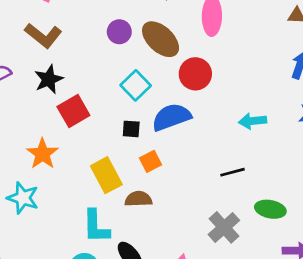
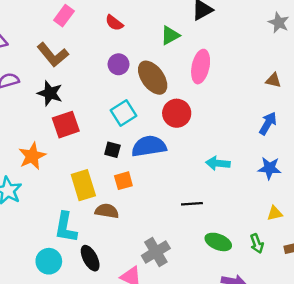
black star: (49, 79) -> (50, 93), turned 30
gray cross: (224, 227) -> (156, 252), moved

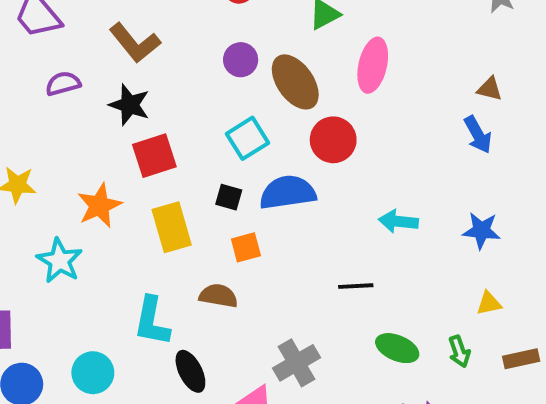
blue arrow: (268, 123) -> (478, 135), moved, turned 120
yellow rectangle: (83, 185) -> (172, 227), moved
cyan circle: (49, 261) -> (93, 373), moved

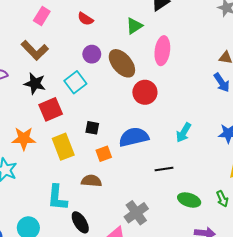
cyan square: (247, 138) -> (75, 82), moved
blue semicircle: (288, 192) -> (134, 137), moved
orange star: (99, 206) -> (24, 139), turned 30
cyan arrow: (398, 221) -> (184, 133), turned -60

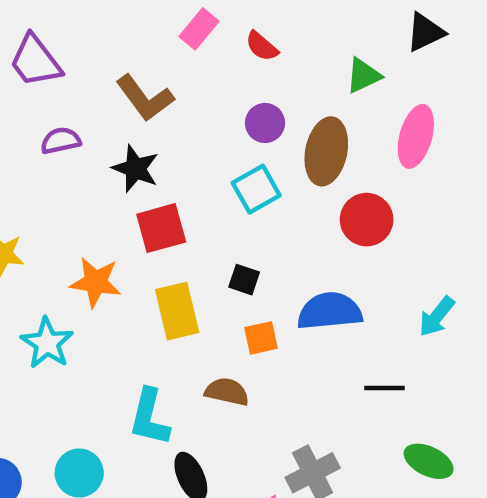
pink rectangle: (42, 16) -> (199, 29), moved
brown ellipse: (122, 63) -> (326, 151), turned 44
cyan square: (75, 82) -> (256, 189), moved

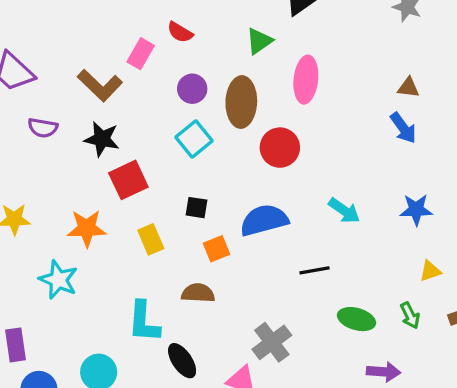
pink rectangle: (199, 29) -> (141, 54), moved
purple semicircle: (61, 141) -> (43, 128), turned -148
yellow rectangle: (177, 311) -> (151, 239), size x0.7
cyan arrow: (437, 316) -> (344, 211), turned -84

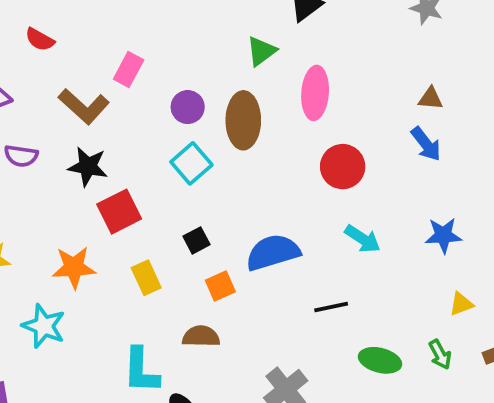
red semicircle: (180, 32) -> (40, 39), moved
red circle: (280, 148) -> (343, 167), moved
black square: (197, 208) -> (197, 240), turned -35

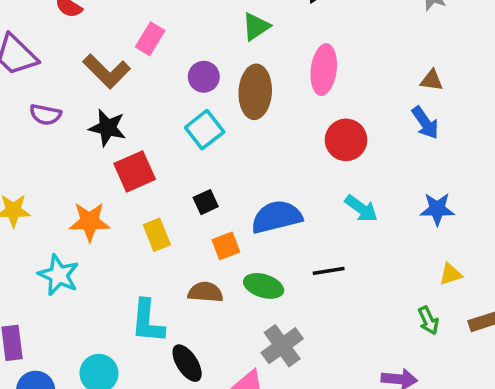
green triangle: (261, 51) -> (256, 26), moved
green ellipse: (380, 360) -> (264, 286), moved

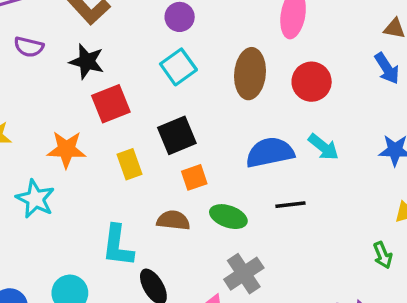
brown ellipse: (255, 92) -> (250, 74), moved
black square: (206, 202) -> (177, 135), size x1.6
blue semicircle: (277, 217) -> (270, 152), moved

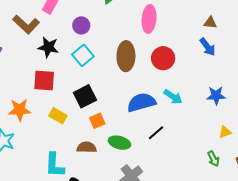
black star: (87, 62) -> (48, 47), moved
red square: (111, 104) -> (44, 80), turned 30
yellow rectangle: (130, 164) -> (58, 116), turned -36
black line: (290, 205) -> (156, 133), turned -30

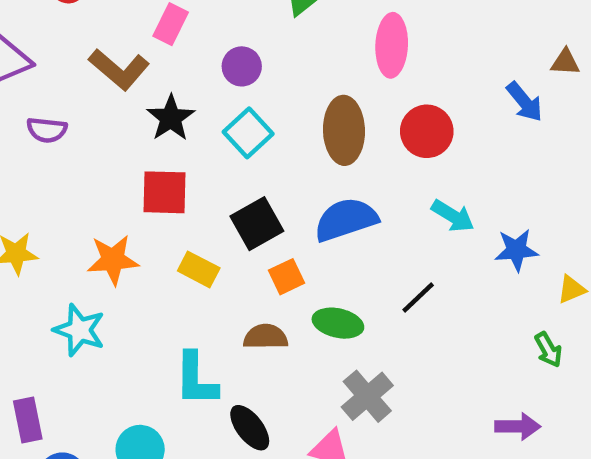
brown triangle: (210, 23) -> (565, 62), moved
black star: (48, 47) -> (171, 118), turned 30
blue star: (216, 95) -> (516, 250), moved
blue semicircle: (141, 102) -> (346, 220), moved

